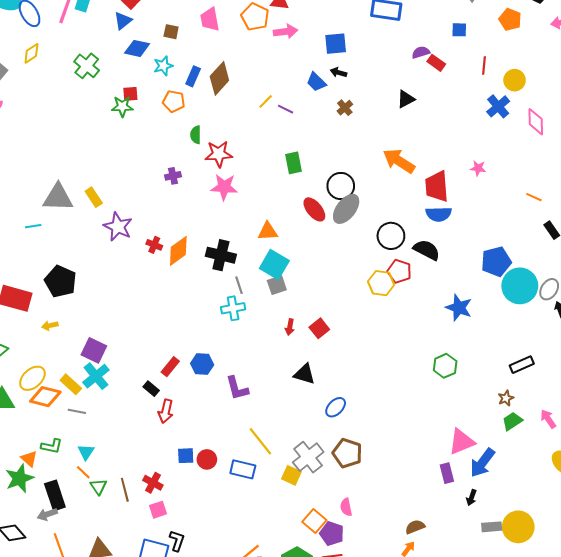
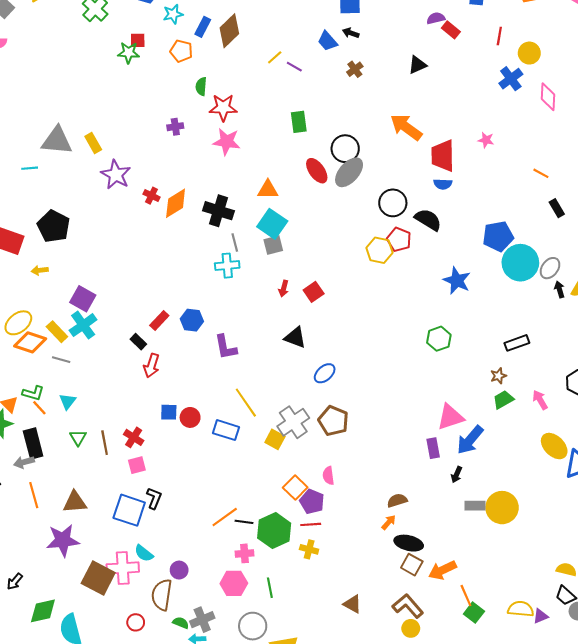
blue semicircle: (439, 214) -> (443, 184), size x0.7
orange line: (83, 472) -> (39, 408), moved

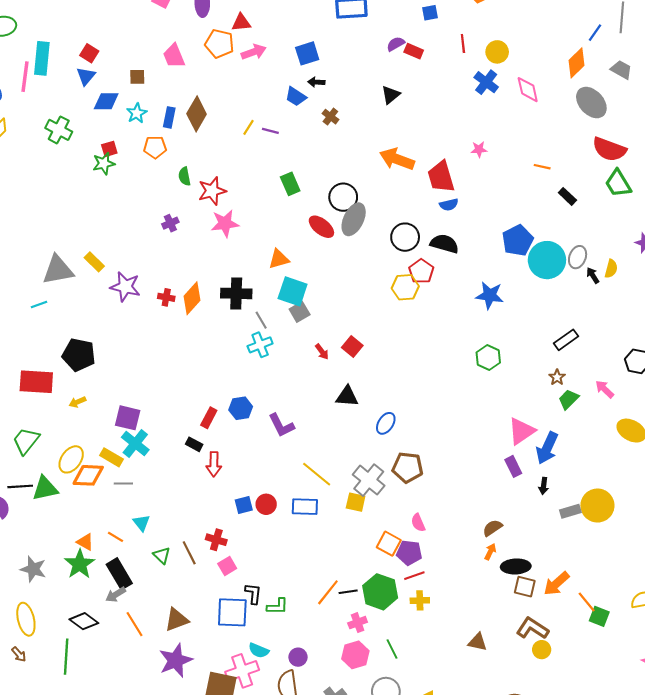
red pentagon: (399, 239) -> (421, 271), turned 30
red arrow: (284, 289) -> (322, 352), turned -35
green L-shape: (33, 393) -> (277, 606), moved

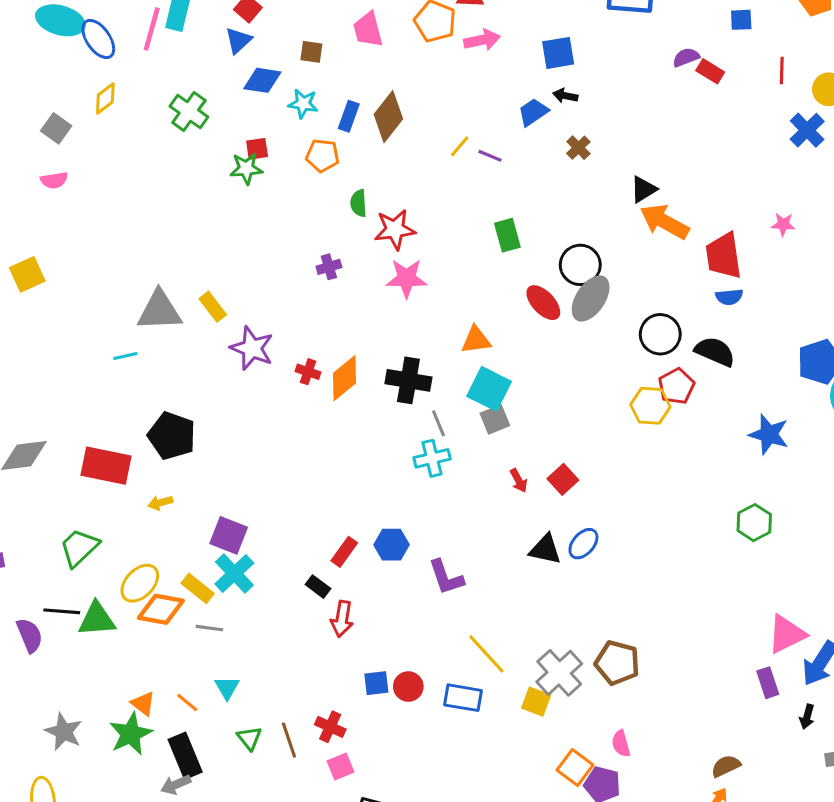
black triangle: (391, 95) -> (643, 189), moved
blue trapezoid: (296, 97) -> (533, 112), turned 105
cyan star: (137, 113) -> (303, 104), turned 30
blue ellipse: (386, 423) -> (583, 544), moved

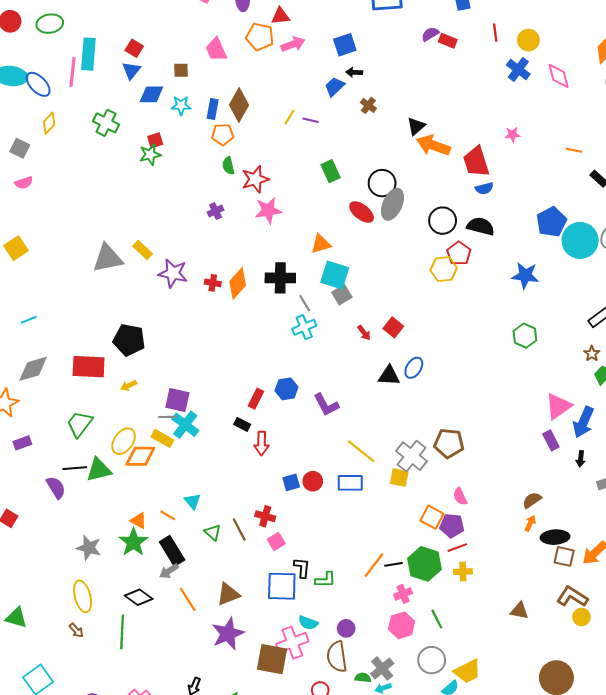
orange pentagon: (322, 156) -> (223, 134), moved
cyan line: (125, 356) -> (29, 320), moved
gray line: (209, 628) -> (168, 417), moved

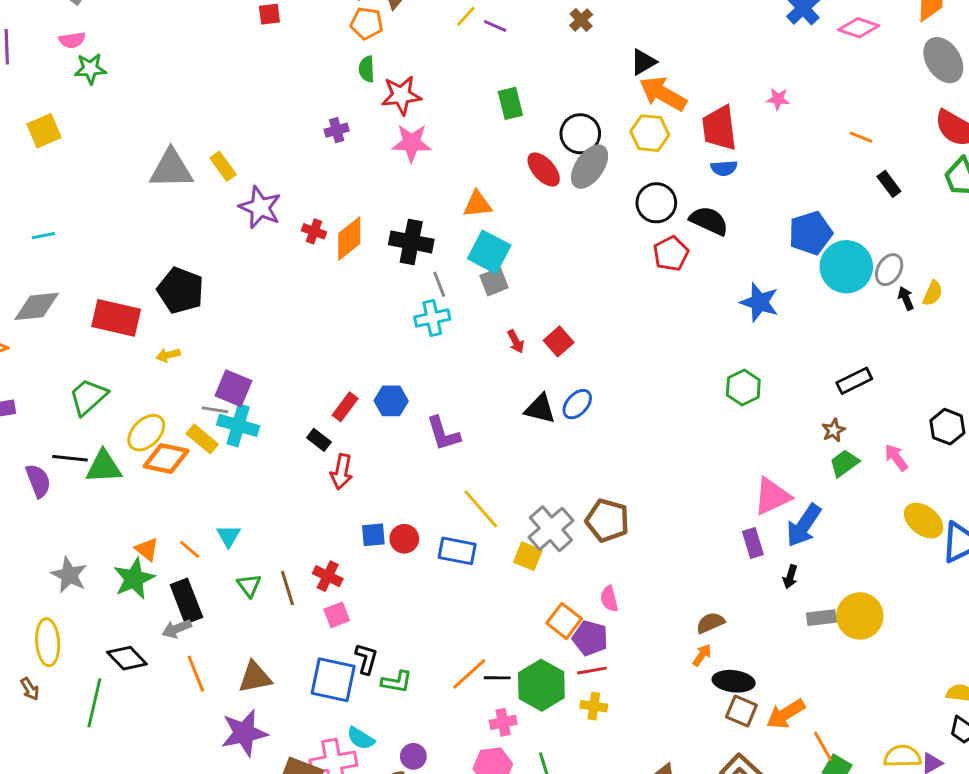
pink diamond: (559, 76) -> (859, 28), turned -68
green star: (150, 155) -> (90, 69), moved
yellow hexagon: (444, 269) -> (650, 133), moved
cyan cross: (185, 425) -> (238, 425), turned -32

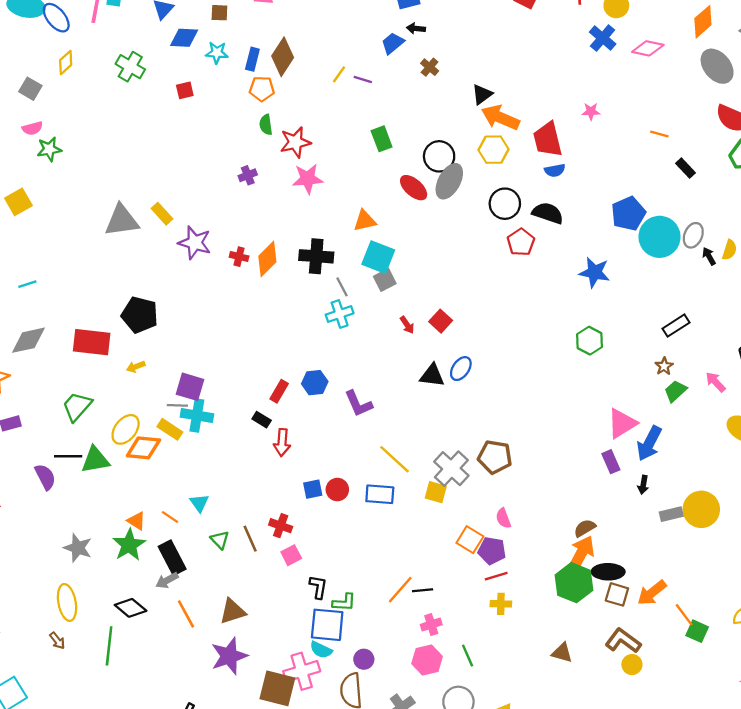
orange arrow: (702, 655) -> (581, 554), size x2.0
blue square: (333, 680) -> (327, 625), moved
green hexagon: (541, 685) -> (574, 583), moved

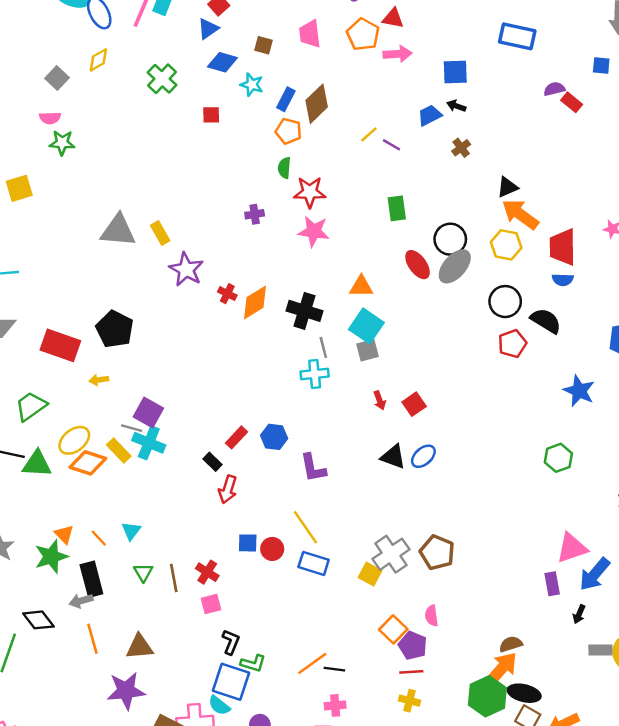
yellow line: (394, 459) -> (306, 527), moved

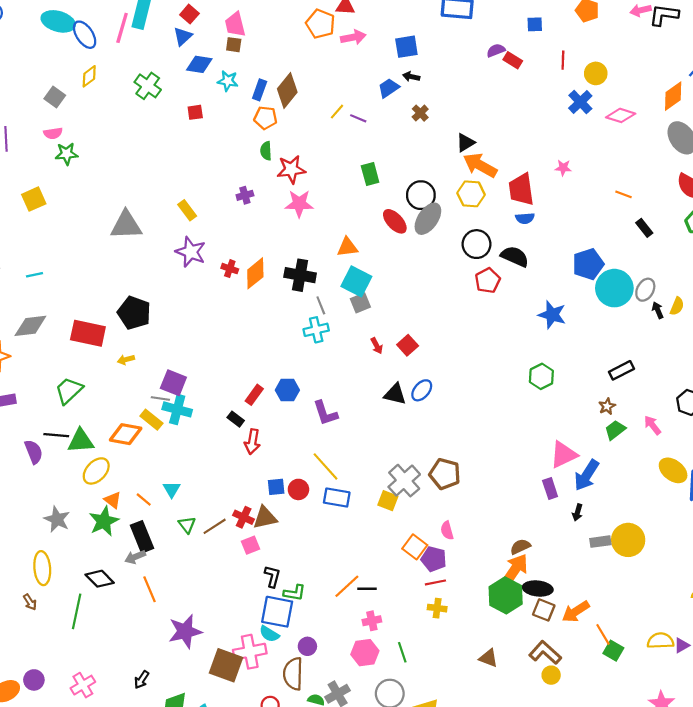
pink trapezoid: (310, 34) -> (235, 24), moved
yellow rectangle: (160, 233) -> (187, 210), moved
yellow ellipse: (74, 440) -> (96, 471), moved
brown line: (174, 578) -> (215, 526), turned 75
brown triangle: (140, 647) -> (265, 518), moved

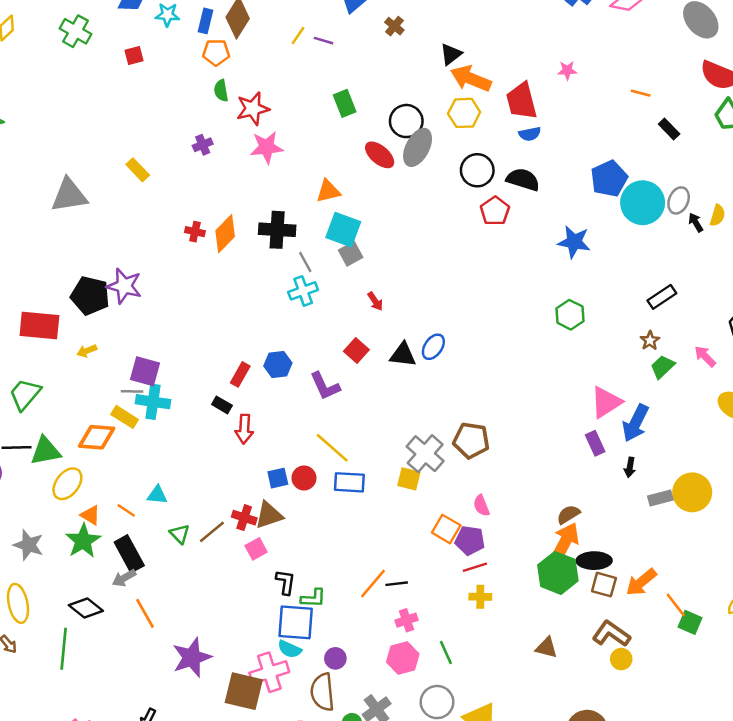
purple star: (191, 252) -> (124, 286), moved
red square: (408, 345) -> (356, 351), moved
cyan triangle: (172, 489) -> (157, 495), turned -48

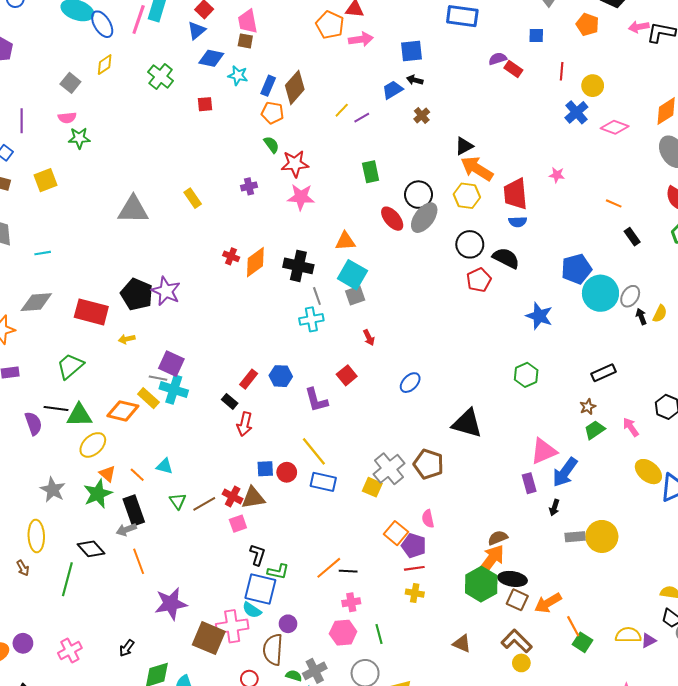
purple line: (323, 41) -> (362, 118), turned -56
green semicircle: (221, 91) -> (271, 145), turned 144
black triangle: (403, 355) -> (467, 423), moved, size x1.4

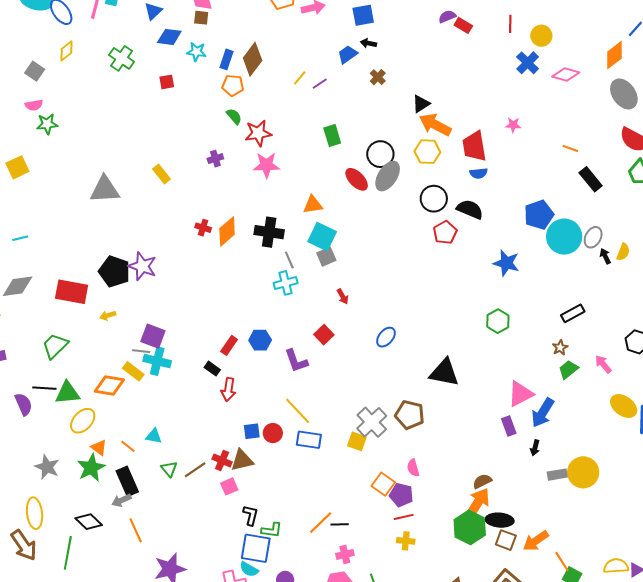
black rectangle: (632, 237) -> (591, 179), size x1.4
brown arrow: (23, 568) -> (24, 545), size x2.0

